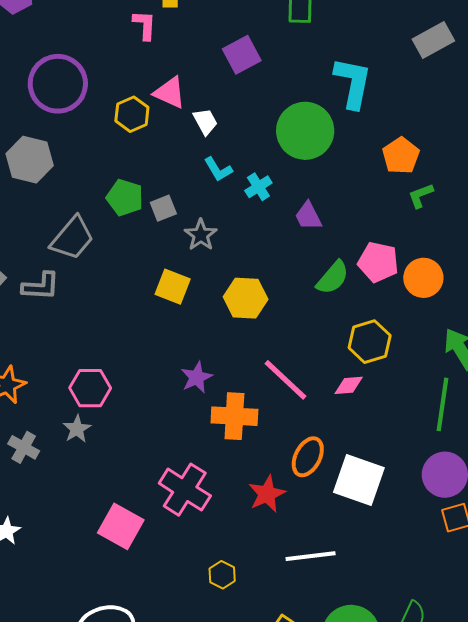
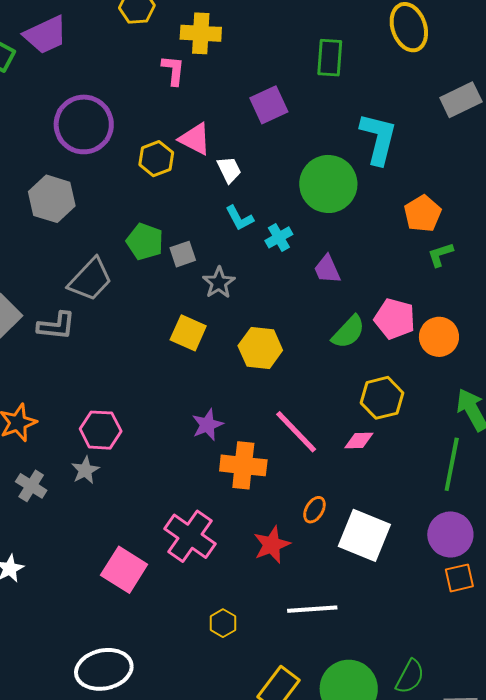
orange ellipse: (308, 457) -> (314, 510), size x0.7

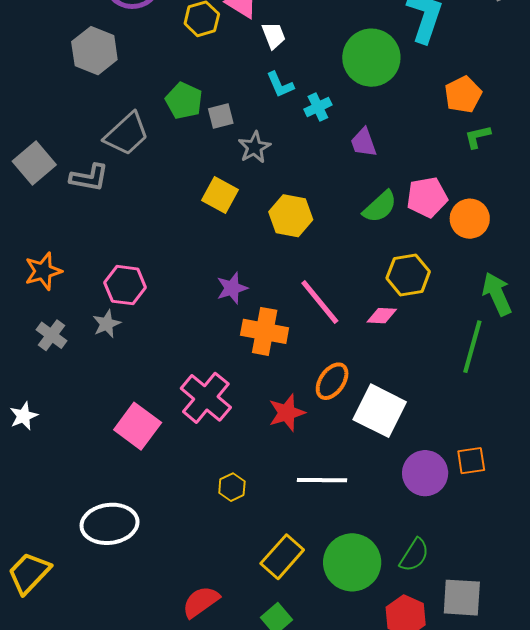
pink pentagon: (395, 319) -> (427, 197), turned -30
orange ellipse: (314, 510) -> (332, 381), size x1.4
purple circle: (450, 534) -> (425, 473), moved

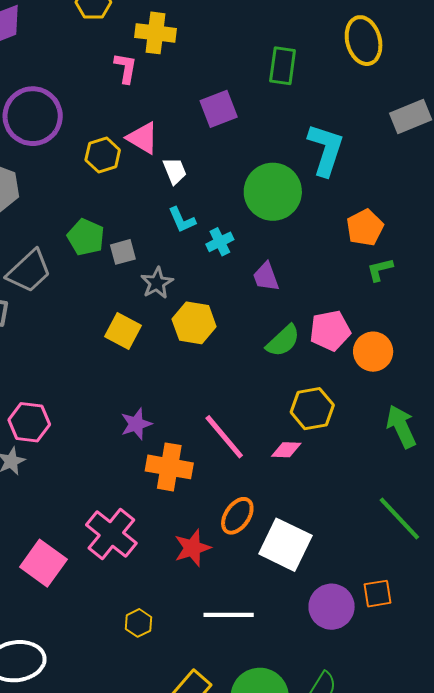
yellow hexagon: (291, 216) -> (194, 323), moved
green line: (472, 347) -> (399, 519), moved, turned -58

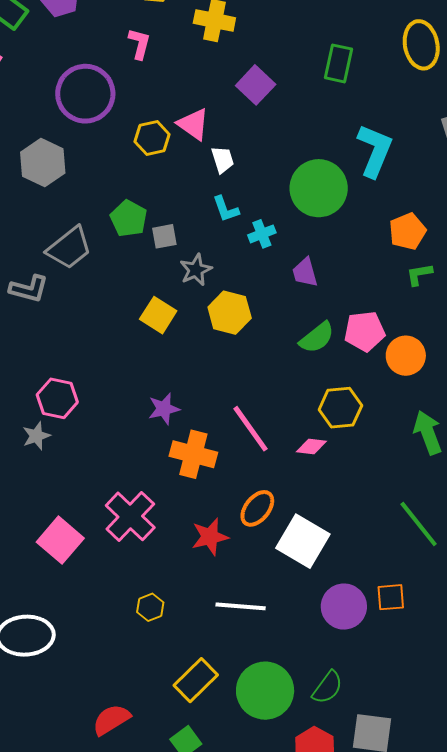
pink L-shape: (126, 68) -> (139, 44), moved
purple square: (219, 109) -> (256, 85), moved, turned -30

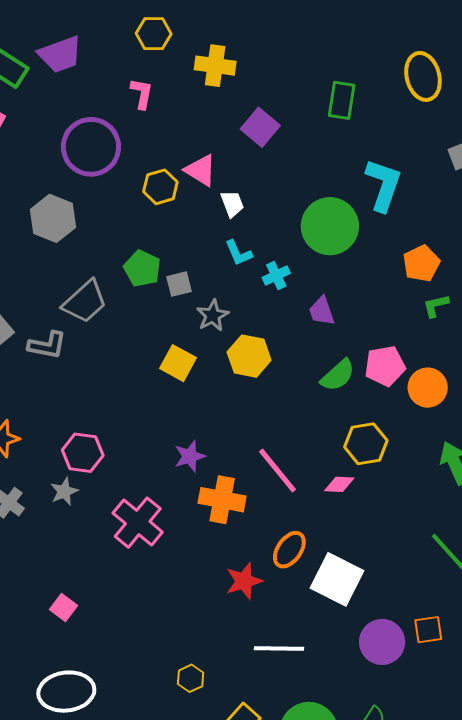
pink cross: (130, 516) -> (138, 523), moved
pink square: (60, 540) -> (64, 607), moved, size x0.6
yellow hexagon: (150, 607) -> (191, 678), moved

